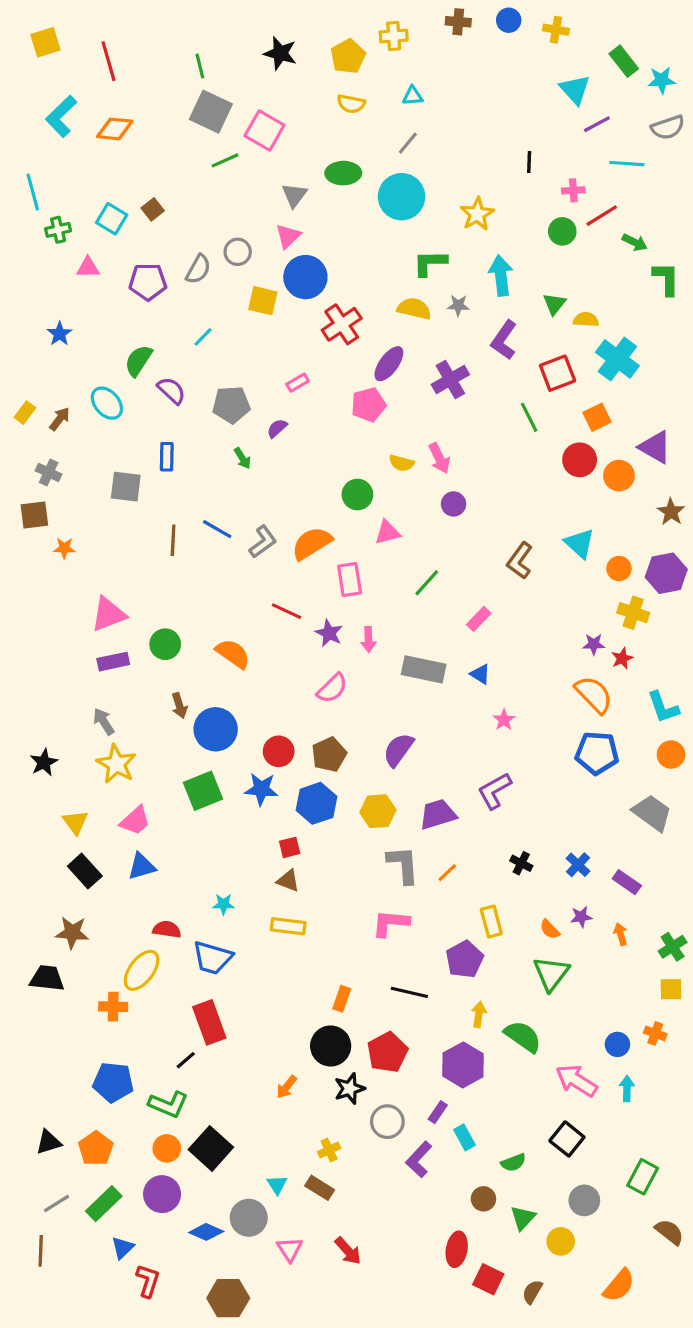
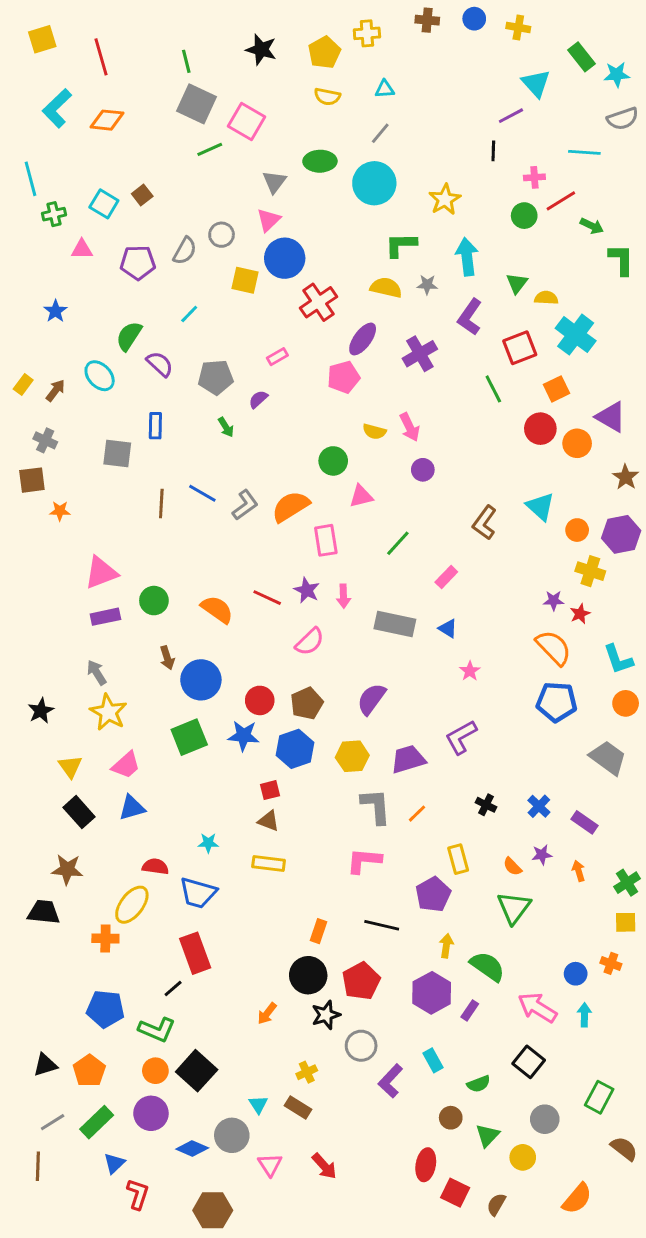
purple line: (597, 124) -> (511, 116), moved
red line: (287, 611) -> (267, 598), moved
purple rectangle: (438, 1112) -> (470, 1010), moved

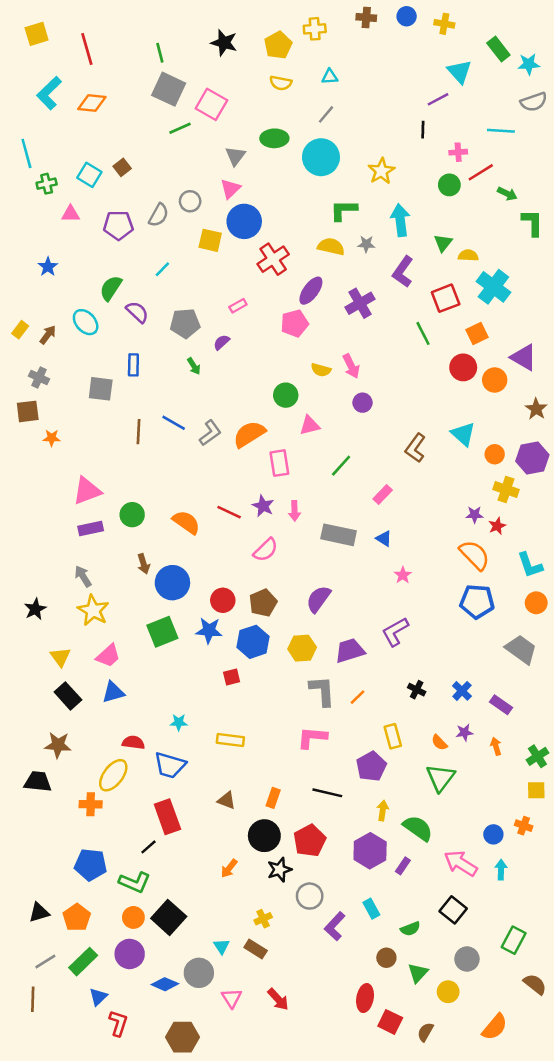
brown triangle: (269, 821) -> (227, 800), moved

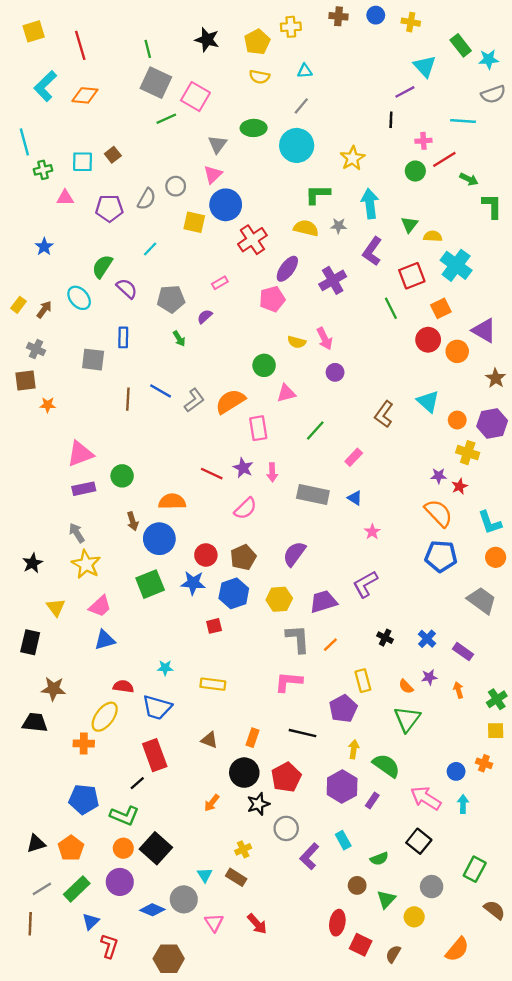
cyan square: (89, 175) -> (83, 162), turned -30
orange semicircle: (186, 522) -> (172, 501), moved, turned -36
black rectangle: (68, 696) -> (30, 642), moved, turned 55

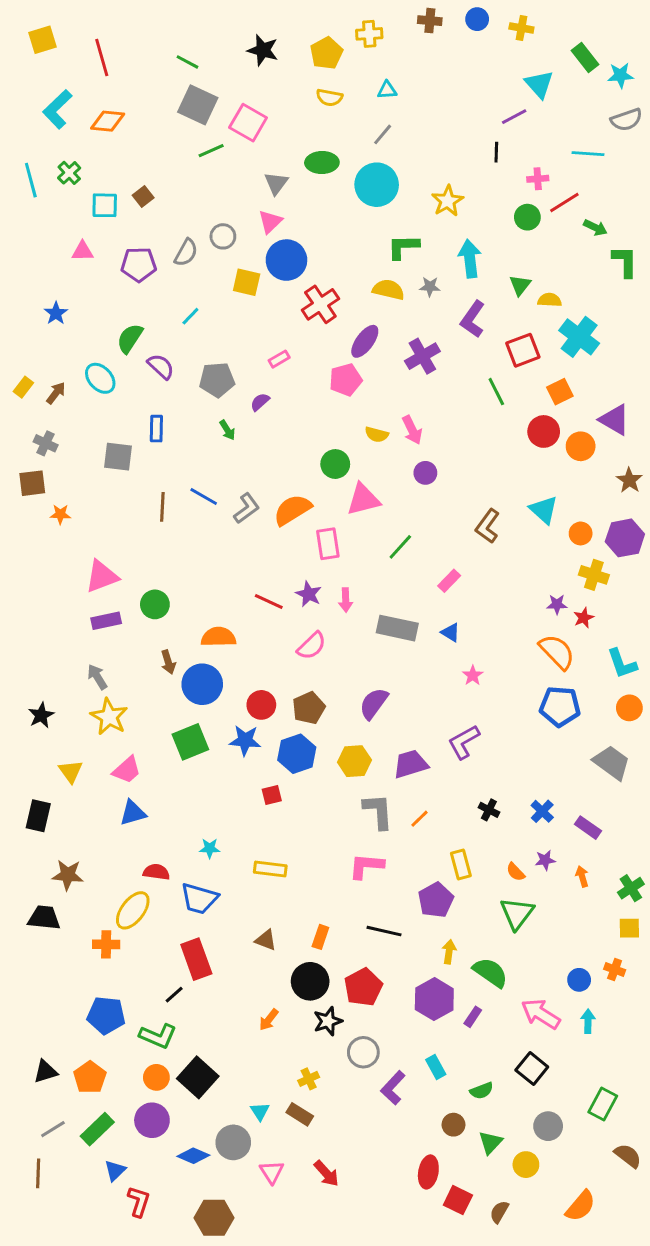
green line: (148, 49) -> (187, 62), turned -48
green cross: (43, 170) -> (69, 173), moved, turned -30
pink triangle: (286, 393) -> (363, 499), size x1.4

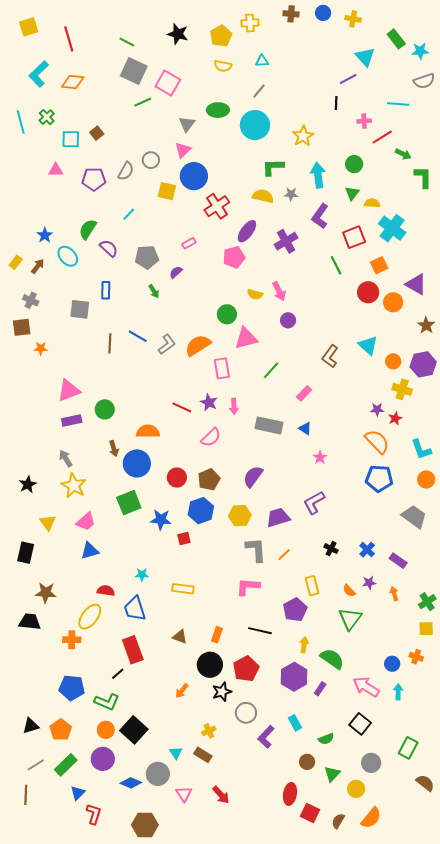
green circle: (527, 217) -> (354, 164), moved
blue star: (56, 313) -> (45, 235), moved
blue star: (245, 740) -> (161, 520), moved
blue trapezoid: (199, 899) -> (135, 609), turned 56
orange semicircle: (581, 1206) -> (371, 818), moved

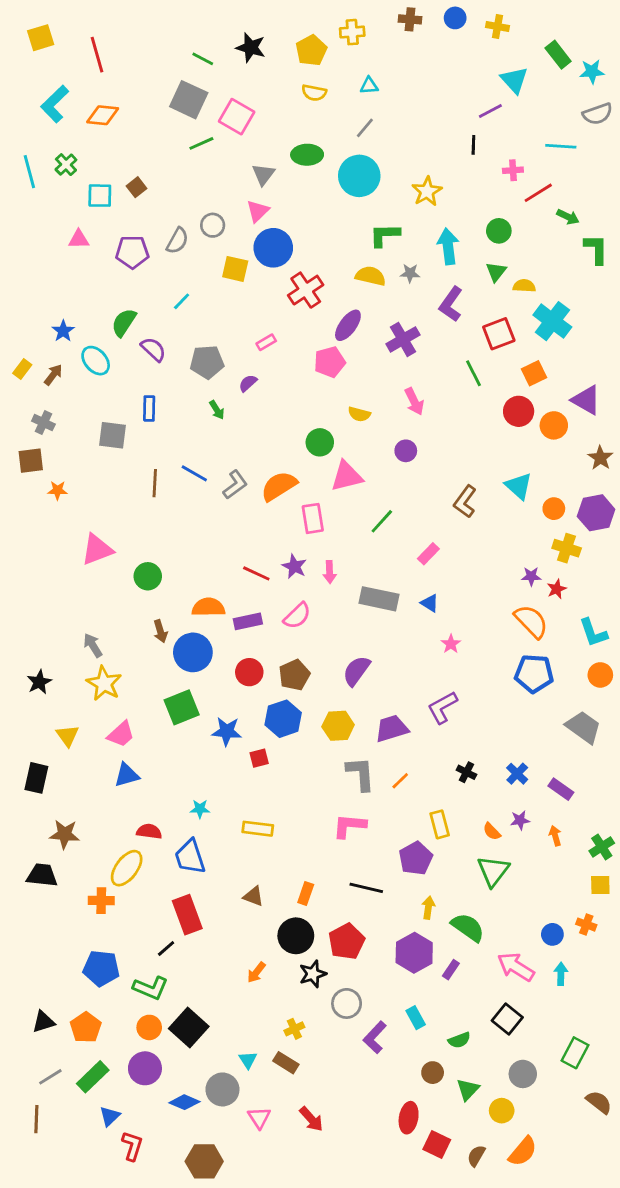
green line: (127, 42) -> (203, 59), moved
pink arrow: (279, 291) -> (414, 401), moved
purple rectangle: (72, 420) -> (248, 621), moved

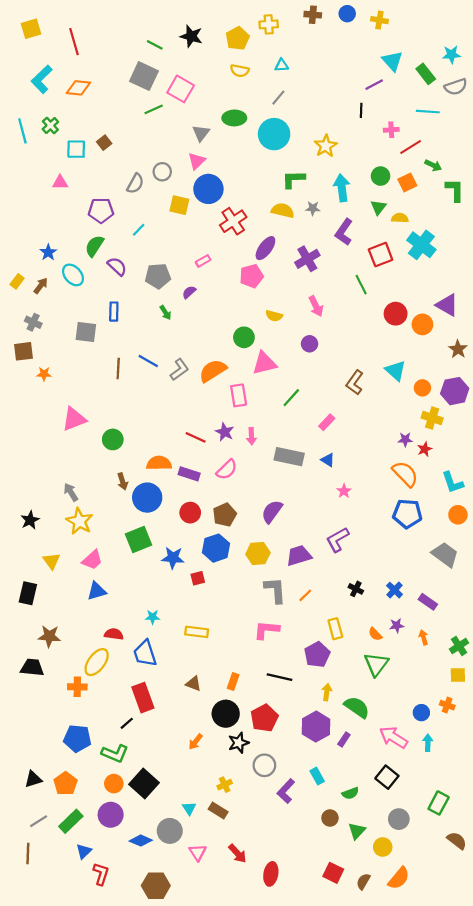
green rectangle: (558, 55) -> (426, 74), moved
purple pentagon: (132, 252) -> (101, 210), moved
orange square: (534, 373) -> (407, 182), moved
purple rectangle: (248, 621) -> (189, 474), turned 30
red ellipse: (409, 1118) -> (271, 874), moved

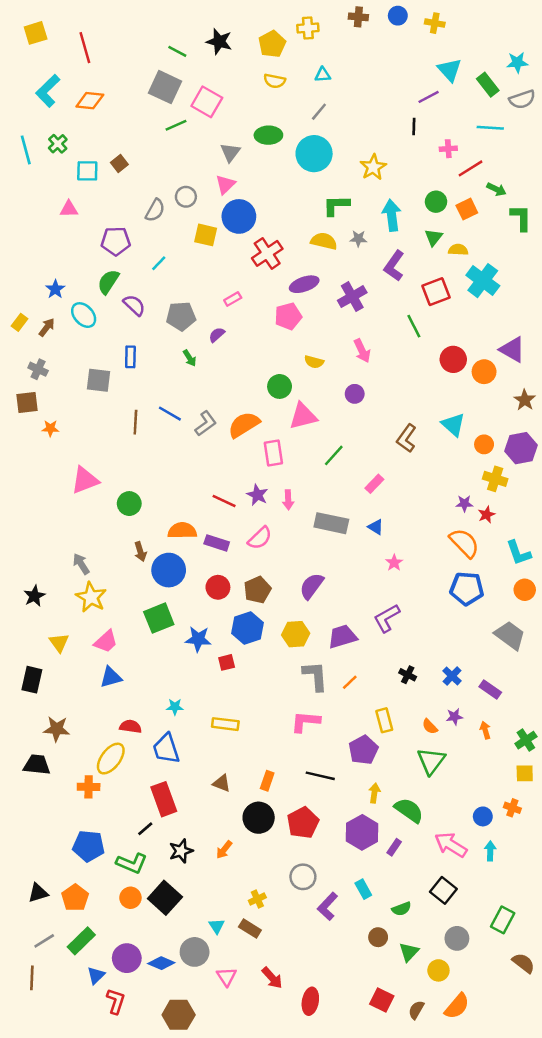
purple ellipse: (265, 248) -> (304, 284), turned 35
black star: (239, 743) -> (181, 851), moved
purple circle: (111, 815) -> (127, 958), moved

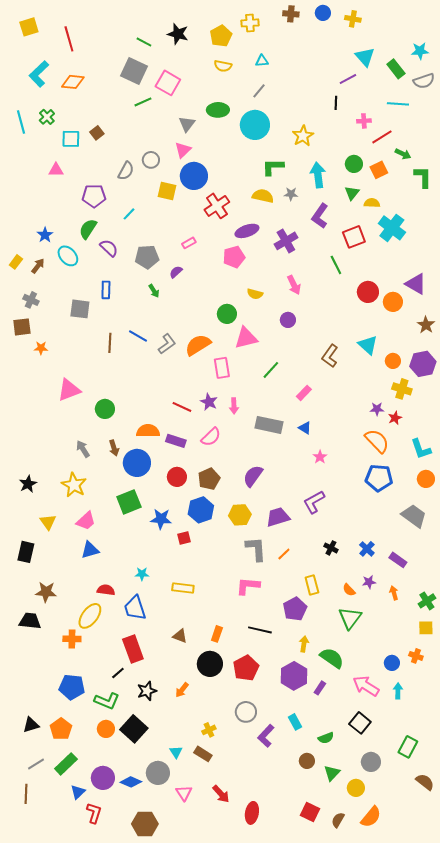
gray arrow: (81, 564) -> (83, 449), moved

